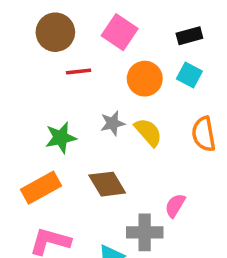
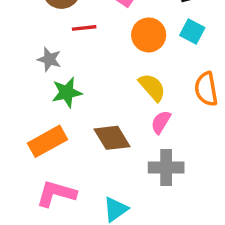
gray star: (113, 123) -> (49, 59), moved, turned 30
pink semicircle: (175, 206) -> (161, 122), moved
gray cross: (145, 232) -> (166, 167), moved

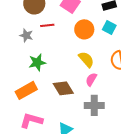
gray star: (49, 59) -> (26, 35), moved

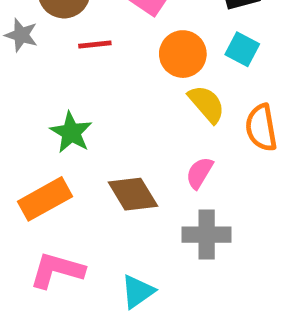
gray star: (26, 35) -> (21, 35), moved
yellow semicircle: (86, 59) -> (207, 104), moved
green star: (37, 62) -> (71, 132), turned -30

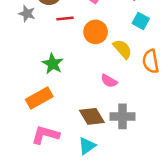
orange circle: (183, 54) -> (96, 32), moved
pink semicircle: (199, 173) -> (109, 81), moved, turned -91
brown diamond: (133, 194) -> (92, 116), moved

